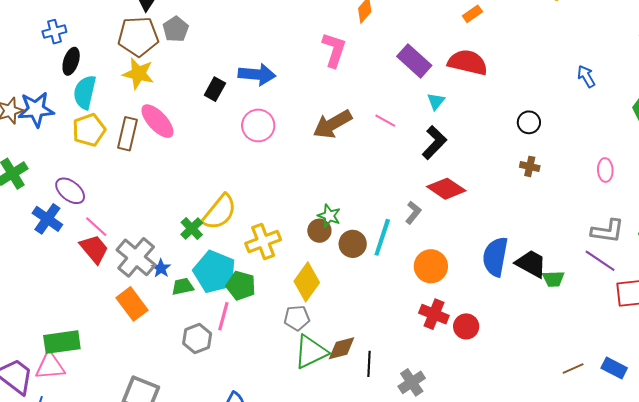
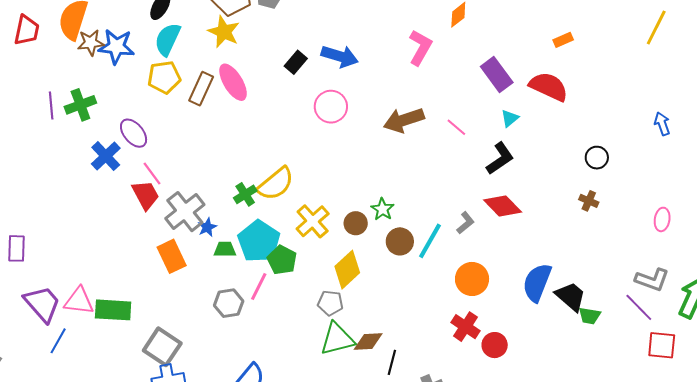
brown circle: (319, 231) -> (356, 223), moved
yellow cross: (263, 242) -> (313, 221), turned -32
green rectangle: (62, 342) -> (113, 310), moved

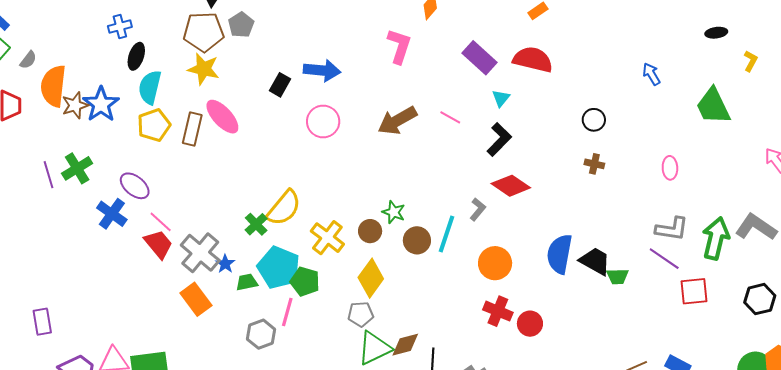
blue star: (116, 47) -> (101, 104), turned -30

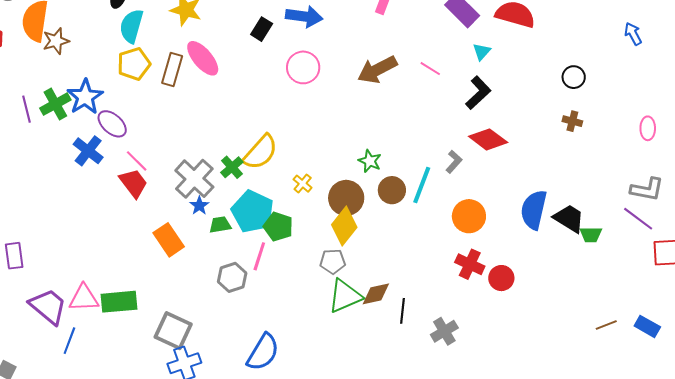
blue star: (101, 104) -> (85, 97), moved
brown circle: (370, 231) -> (346, 198), moved, size x1.5
yellow cross: (327, 238) -> (303, 184), size x0.6
gray cross: (200, 253) -> (194, 179), moved

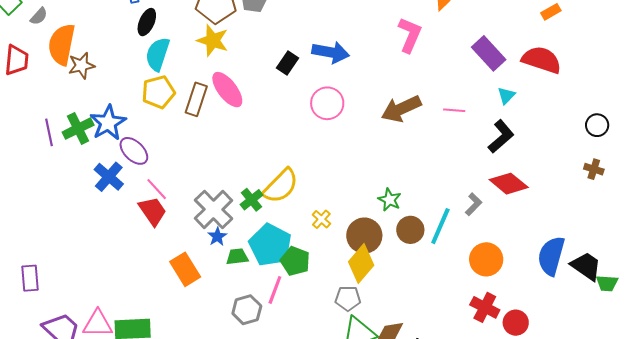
pink line: (430, 69) -> (454, 110), turned -30

